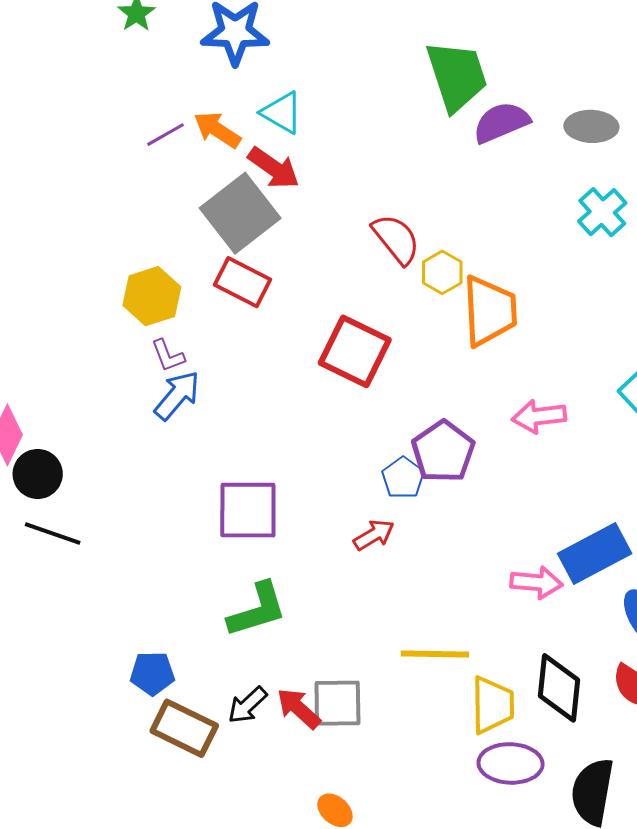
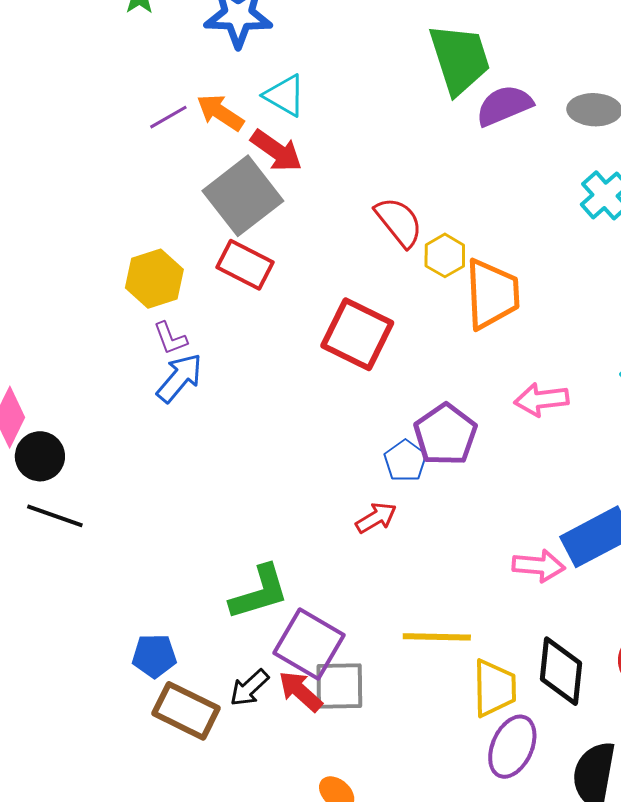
purple square: (248, 510) -> (309, 644), moved, turned 30
purple ellipse: (511, 763) -> (512, 747), turned -68

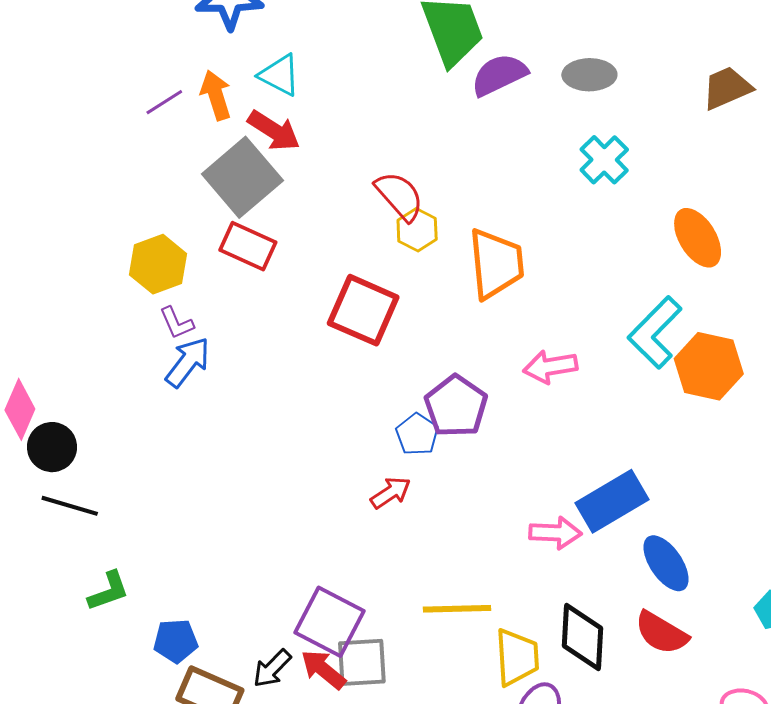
orange arrow: (220, 112) -> (216, 95), turned 42
yellow hexagon: (445, 255) -> (417, 230), moved
green L-shape: (259, 592) -> (108, 591), moved, size x0.7

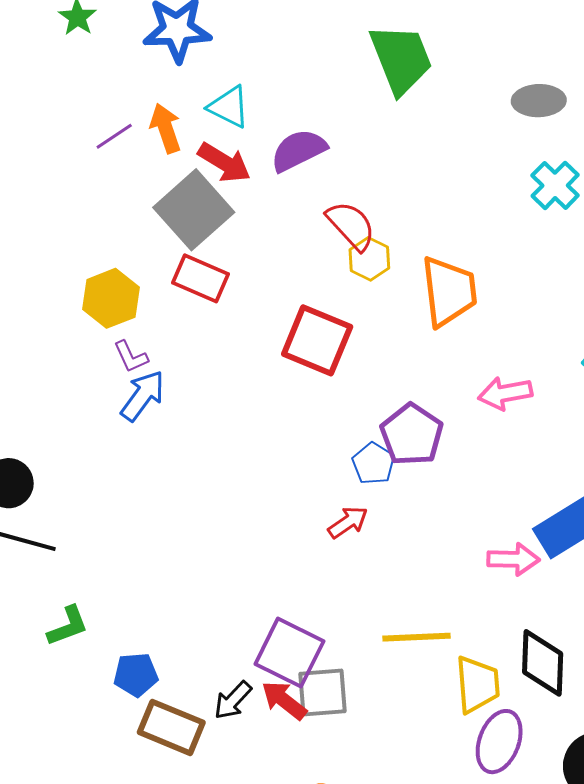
purple semicircle: (499, 75) -> (298, 150), moved

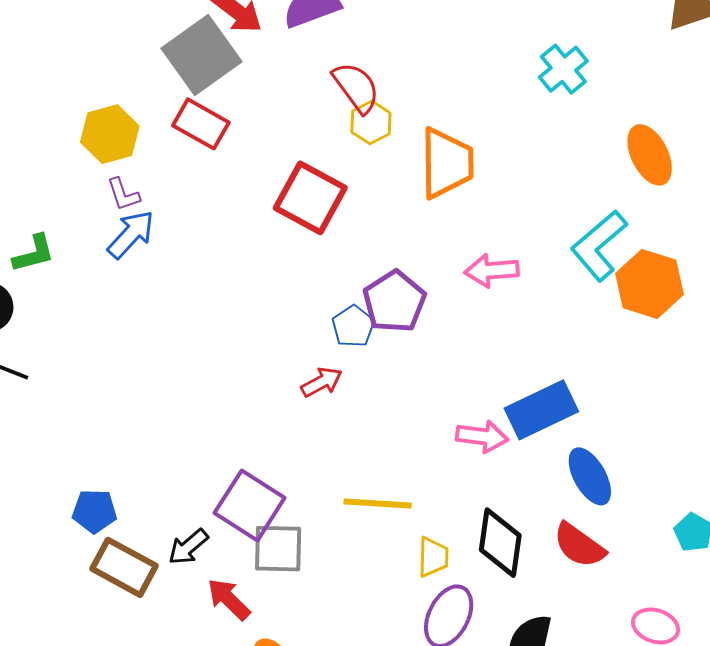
green L-shape: (68, 626) -> (34, 254), moved
yellow trapezoid: (477, 684) -> (433, 557), size x0.7
red arrow: (284, 700) -> (229, 599), moved

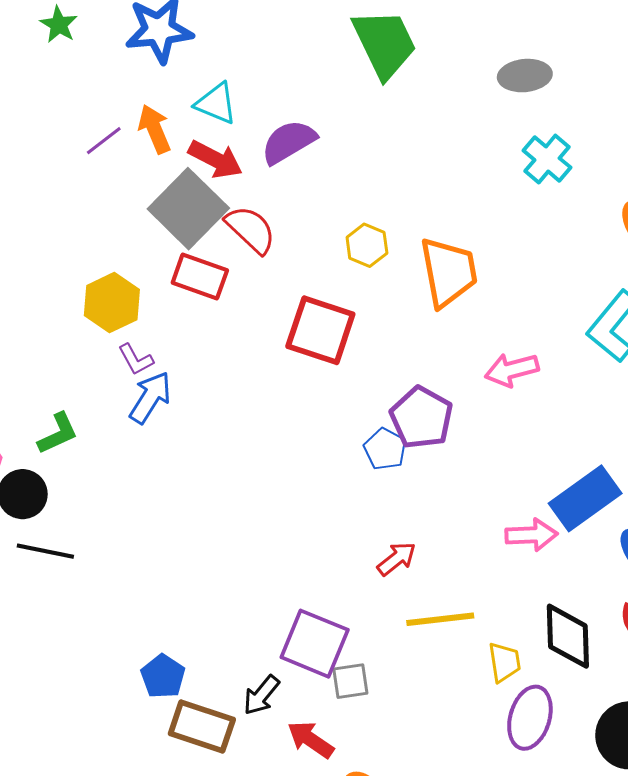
red semicircle: (356, 87) -> (251, 229), moved
red arrow: (322, 382) -> (397, 559), moved
blue pentagon: (95, 511) -> (163, 676), turned -30
gray square: (278, 549) -> (350, 681), size x0.7

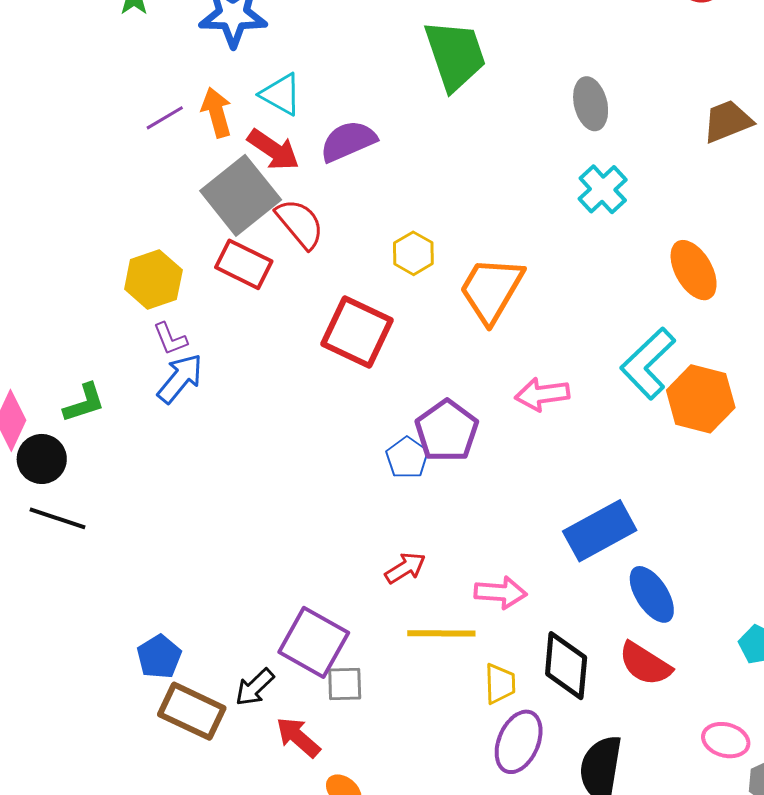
gray ellipse: (525, 76) -> (591, 104), turned 75
orange trapezoid: (448, 272) -> (491, 290), turned -146
pink arrow: (531, 535) -> (501, 593), moved

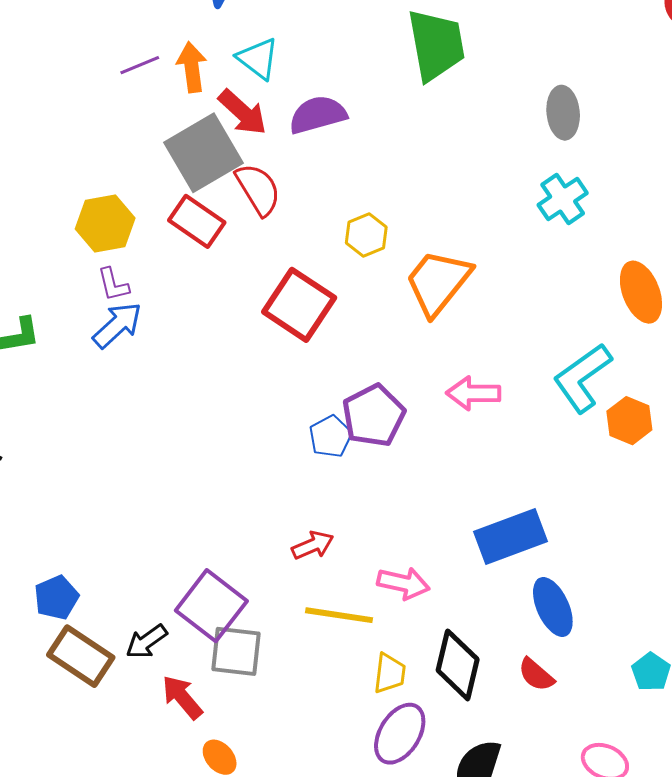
orange hexagon: (701, 399) -> (629, 421), size x0.7
red semicircle: (645, 664) -> (536, 675), size x0.7
gray square: (345, 684) -> (236, 651), size x1.4

